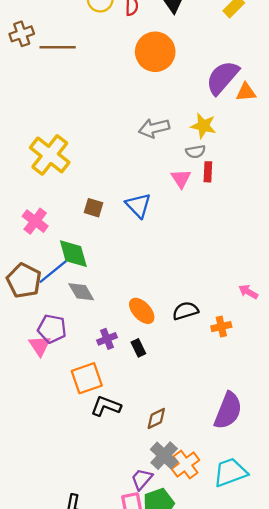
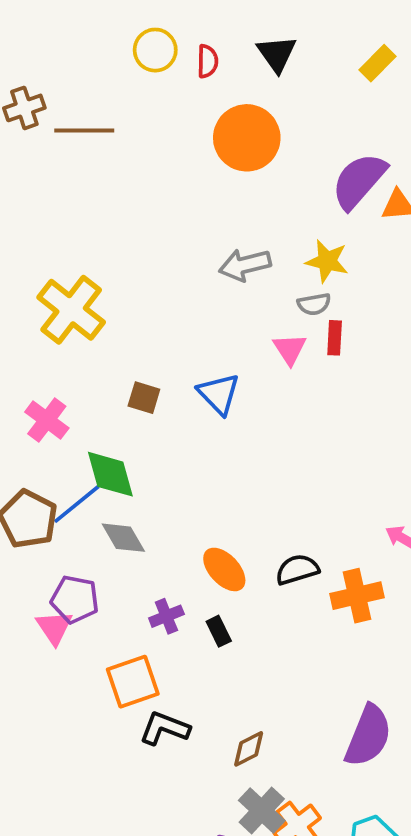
orange cross: (221, 327) -> (357, 596), size x1.5

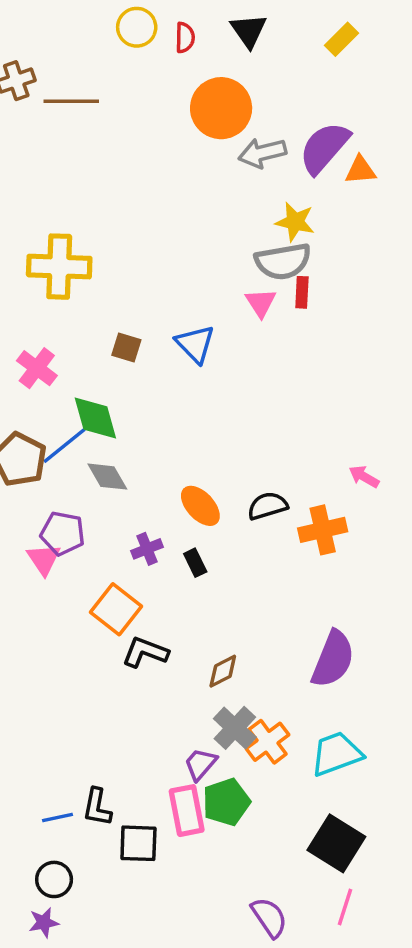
gray arrow: (245, 265) -> (262, 153), moved
gray semicircle: (314, 304) -> (283, 261), size x1.8
yellow cross: (71, 310) -> (59, 267), turned -36
orange square: (133, 682) -> (116, 609), turned -33

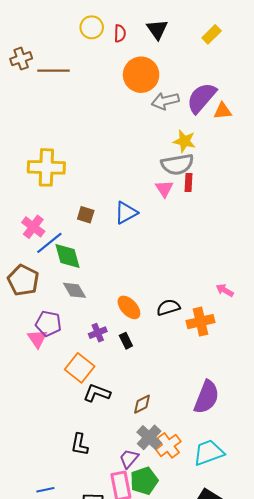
blue triangle: (195, 344) -> (126, 213), turned 45
blue line: (64, 446) -> (49, 243), moved
black L-shape: (97, 807) -> (80, 444), moved

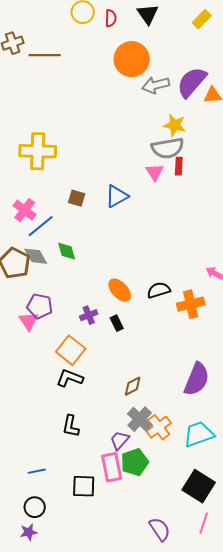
green diamond: (68, 256) -> (67, 251), moved, size x0.7
gray diamond: (75, 290) -> (36, 256), moved
black L-shape: (97, 393) -> (70, 378), moved

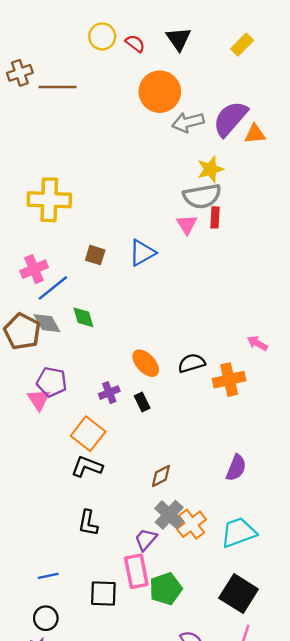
red semicircle: (111, 18) -> (135, 43), turned -54
yellow star: (175, 125) -> (210, 169), turned -30
pink cross: (25, 210) -> (34, 269), turned 30
purple semicircle: (197, 379) -> (236, 468), size x0.7
green pentagon: (135, 462) -> (166, 589), moved

